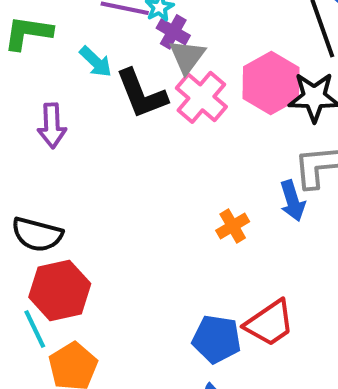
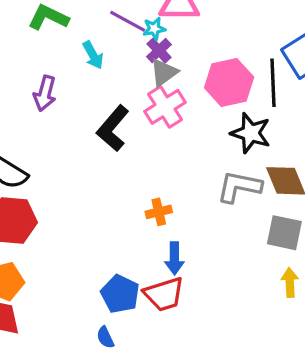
pink hexagon: (271, 83) -> (229, 82), moved
black L-shape: (141, 94) -> (113, 128), moved, turned 45
blue arrow: (292, 201) -> (174, 258), moved

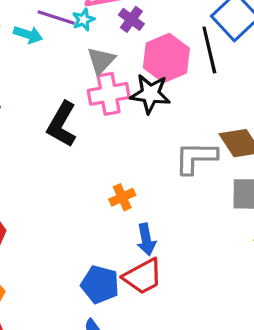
purple cross: (159, 51) -> (131, 19), moved
cyan arrow: (93, 55) -> (28, 35), moved, turned -32
pink cross: (165, 107) -> (109, 94), turned 33
black star: (251, 133) -> (150, 94), moved

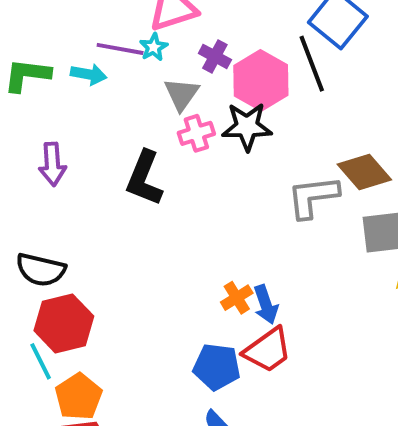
purple cross: (131, 19) -> (215, 56), moved
pink cross: (109, 94) -> (196, 133), size x0.7
orange cross: (122, 197) -> (237, 298), moved

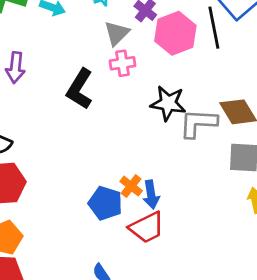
black star: (247, 127) -> (168, 103), moved
orange cross: (237, 298) -> (131, 186), turned -30
blue pentagon: (217, 367) -> (105, 203), moved

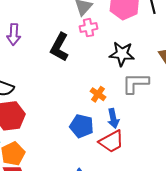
gray L-shape: (198, 123) -> (135, 83), moved
orange cross: (131, 186) -> (98, 94), moved

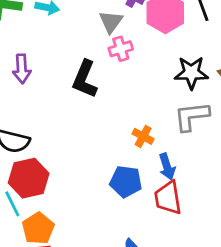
black star: (122, 54) -> (191, 73), moved
red trapezoid: (111, 142) -> (168, 198), turned 116

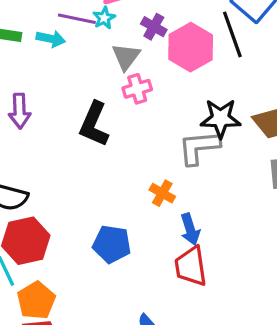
gray L-shape: (192, 116) -> (199, 147), moved
blue pentagon: (126, 181) -> (112, 244), moved

